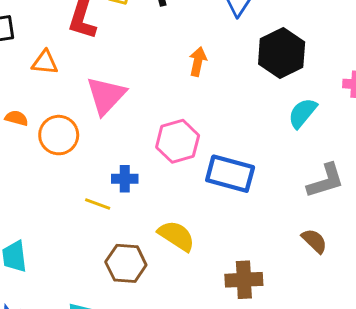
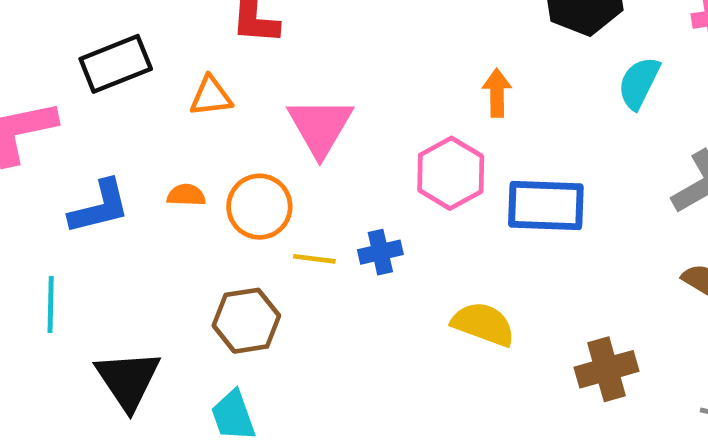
orange arrow: (198, 62) -> (497, 93), moved
yellow line: (98, 204) -> (314, 259), moved
brown hexagon: (126, 263) -> (246, 321), moved

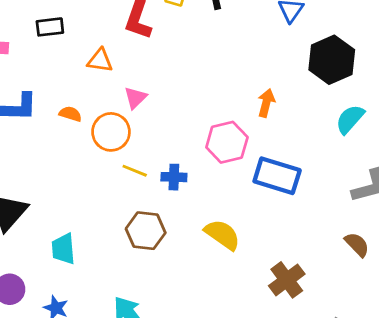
black rectangle: (116, 64) -> (50, 27), size x0.7
pink triangle: (320, 127) -> (135, 98), moved, size x0.6
brown hexagon: (246, 321) -> (146, 231), moved
brown cross: (607, 369) -> (287, 280), turned -36

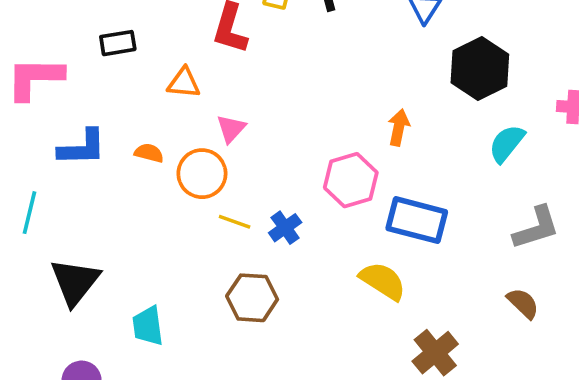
blue cross: (174, 177) -> (285, 228), turned -35
yellow semicircle: (222, 235) -> (383, 281), moved

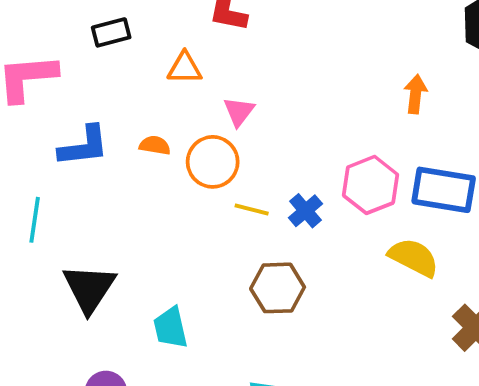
pink hexagon: (351, 180) -> (371, 185), moved

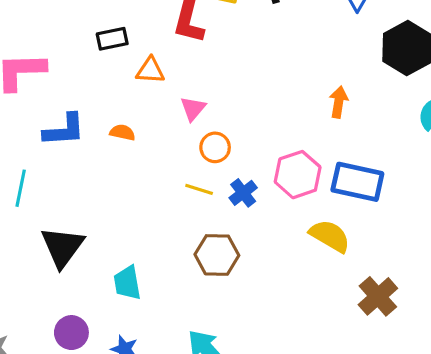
black rectangle: (111, 32) -> (112, 39), moved
orange circle: (213, 162) -> (215, 147), moved, size x0.7

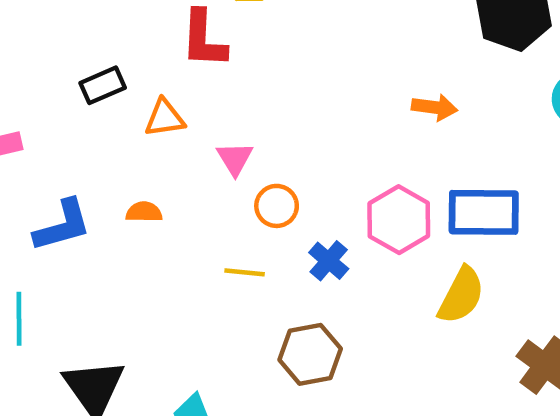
orange arrow: (339, 102) -> (435, 107), turned 100
yellow line: (199, 189) -> (245, 272), moved
yellow semicircle: (330, 236) -> (461, 295), turned 99

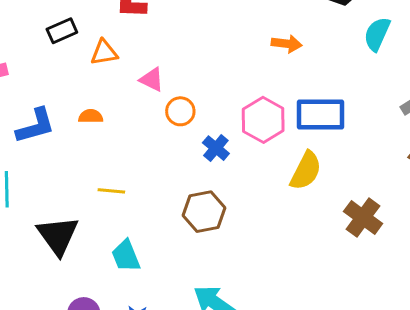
pink triangle: (235, 159) -> (152, 79), turned -32
yellow line: (245, 272) -> (111, 191), moved

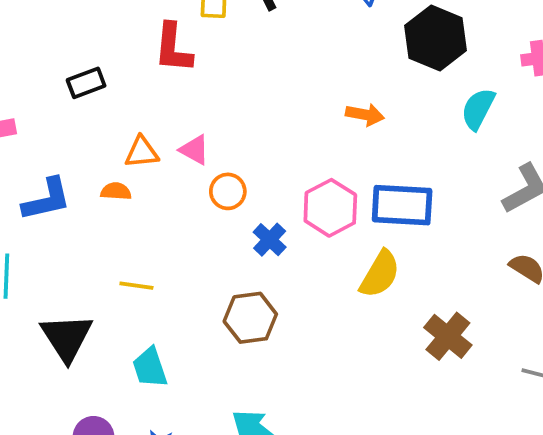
orange triangle: (104, 53) -> (142, 152), moved

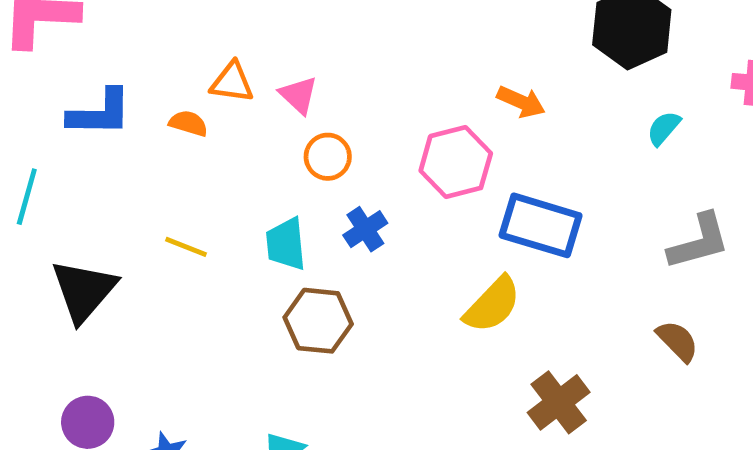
cyan semicircle: (478, 109) -> (664, 128), size x0.7
pink hexagon: (330, 208) -> (456, 162), moved
cyan trapezoid: (150, 368) -> (286, 244), moved

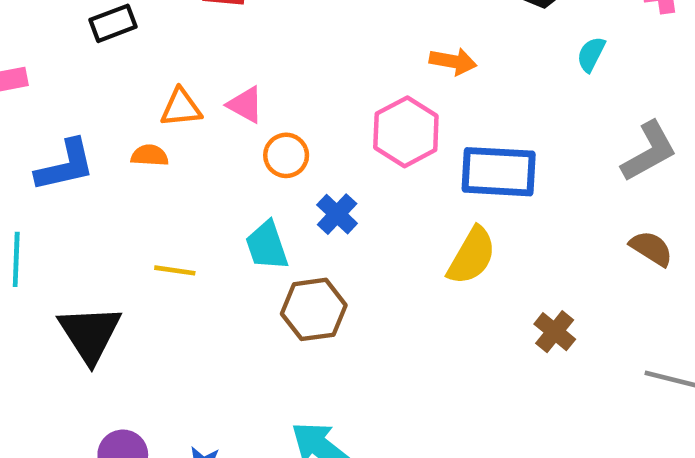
brown cross: (559, 402) -> (555, 332), size x0.7

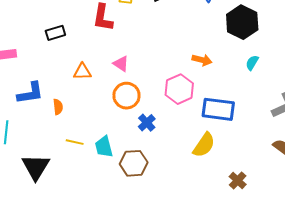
cyan semicircle: (591, 54) -> (252, 63), moved
pink triangle: (245, 105) -> (121, 64), moved
orange semicircle: (150, 155) -> (58, 107), moved, turned 77
orange circle: (286, 155) -> (126, 96), size x1.4
cyan trapezoid: (267, 246) -> (104, 147), moved

